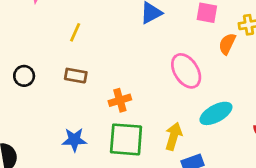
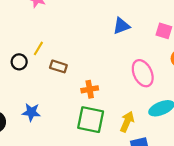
yellow line: (75, 32) -> (38, 48), moved
blue star: (74, 140) -> (31, 112), moved

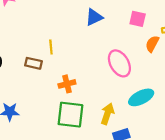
yellow line: (38, 48) -> (51, 47), moved, turned -32

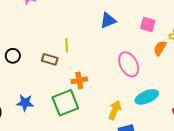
green square: (70, 115) -> (65, 103), moved, turned -32

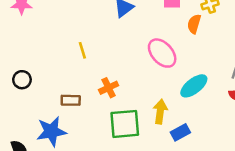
brown rectangle: (50, 59) -> (71, 100), moved
blue star: (25, 103) -> (51, 131), size x1.4
green square: (65, 103) -> (125, 124), moved, turned 32

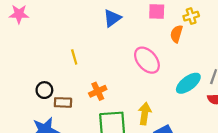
black circle: (22, 80) -> (44, 90), moved
cyan ellipse: (194, 86) -> (188, 83), moved

